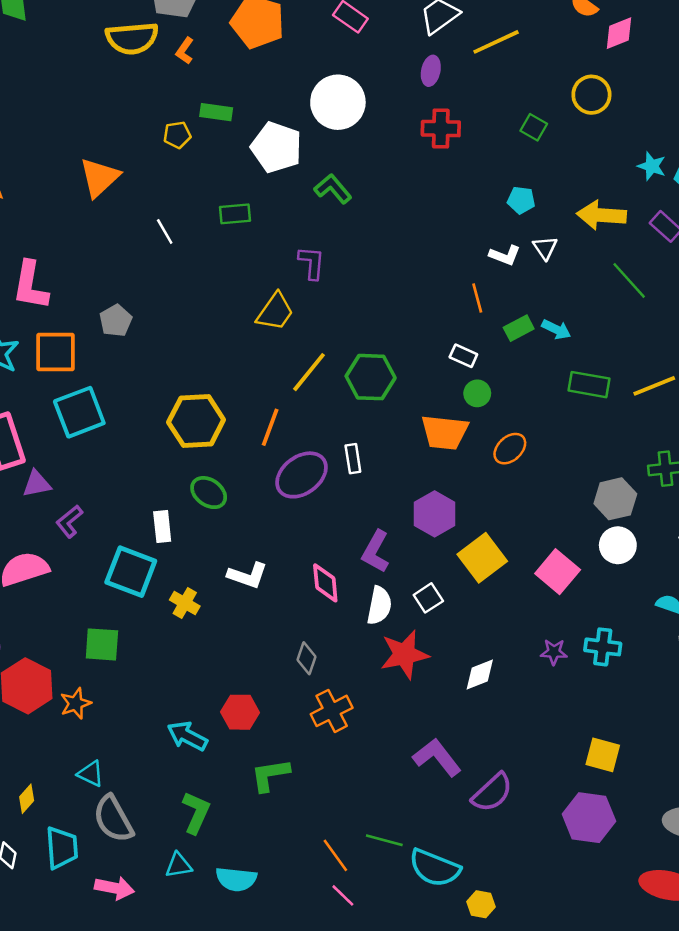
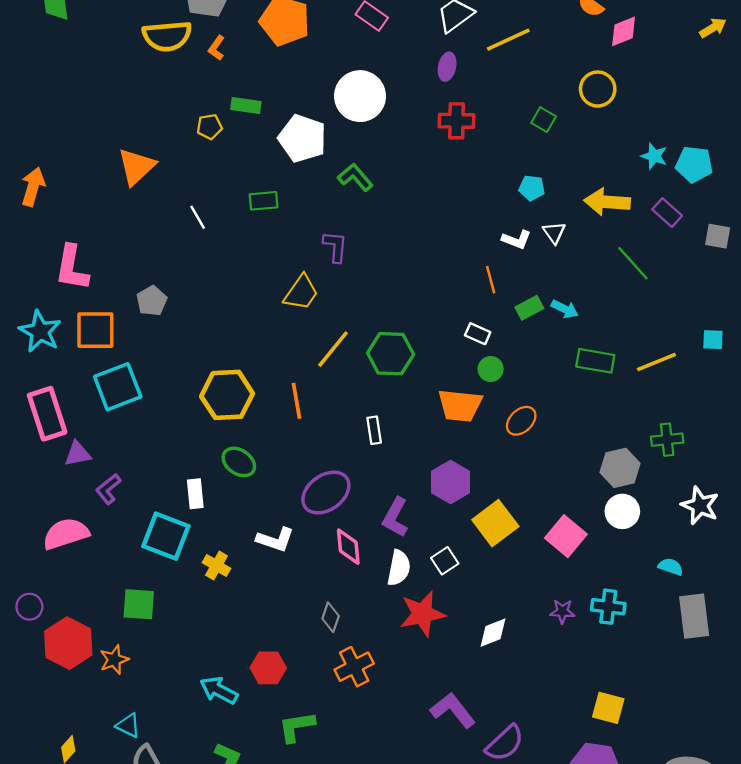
orange line: (270, 427) -> (296, 401), turned -30
purple ellipse: (302, 475) -> (326, 493), moved

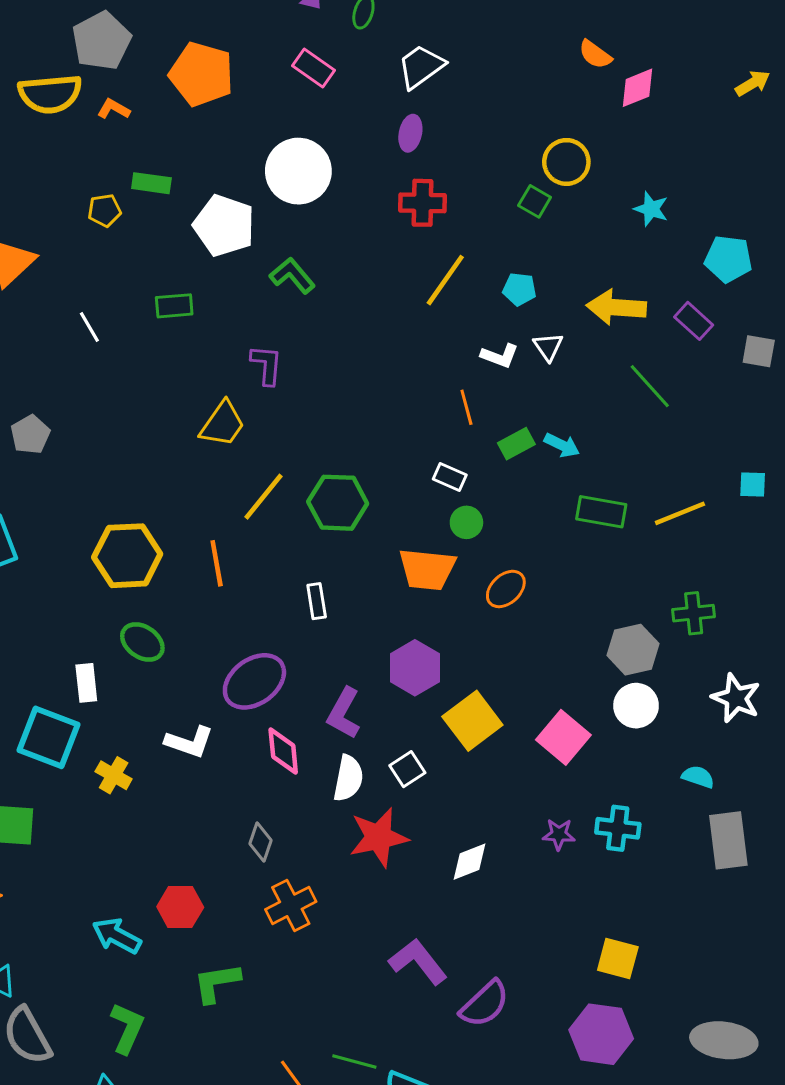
yellow line: (508, 40) -> (445, 280), moved, turned -30
orange L-shape: (216, 48) -> (114, 109), turned 85
yellow circle: (598, 89) -> (566, 162), moved
cyan star: (654, 156) -> (651, 209), moved

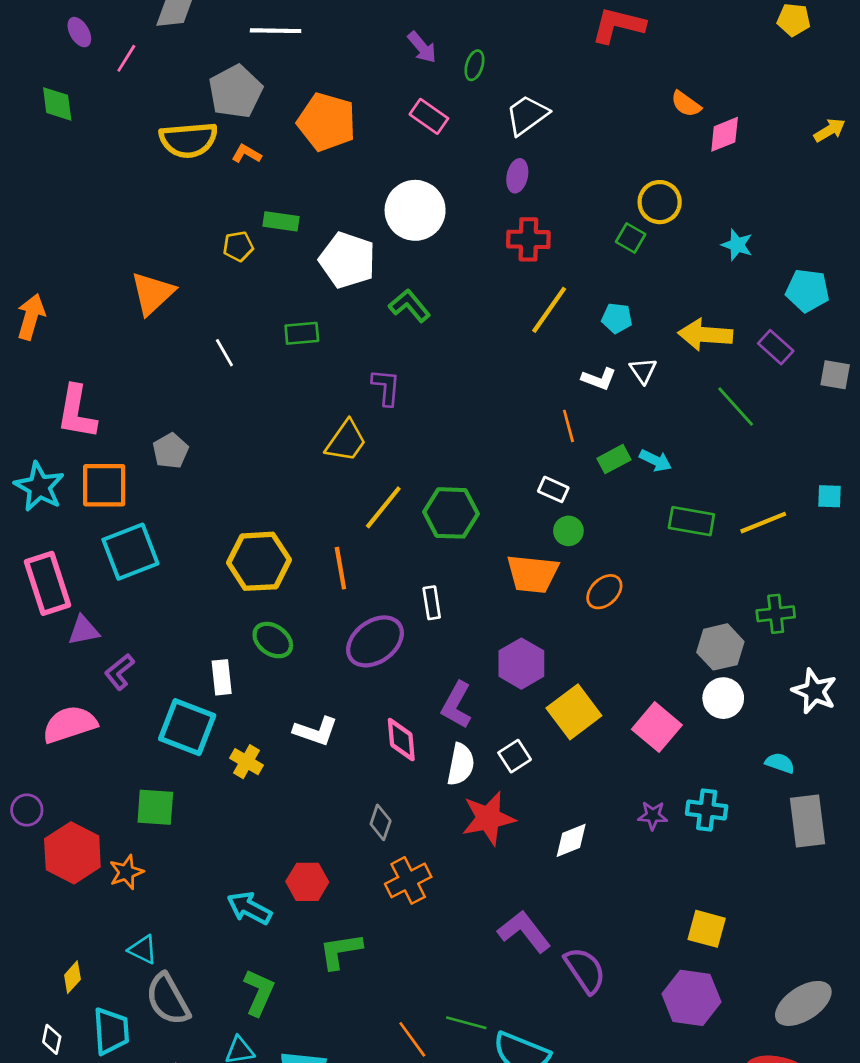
purple ellipse: (254, 681) -> (375, 641), moved
purple semicircle: (485, 1004) -> (585, 970), turned -81
gray ellipse: (724, 1040) -> (803, 1003), turned -40

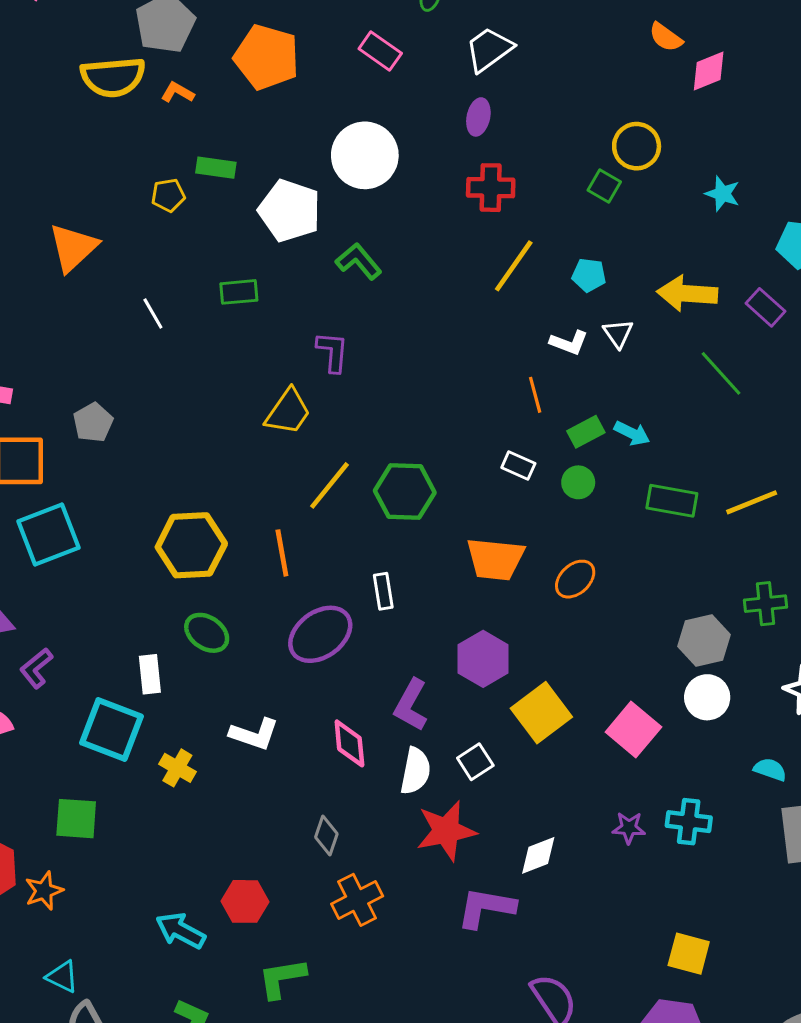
green circle: (568, 531) -> (578, 482), moved
purple L-shape: (524, 932) -> (486, 908), moved, turned -42

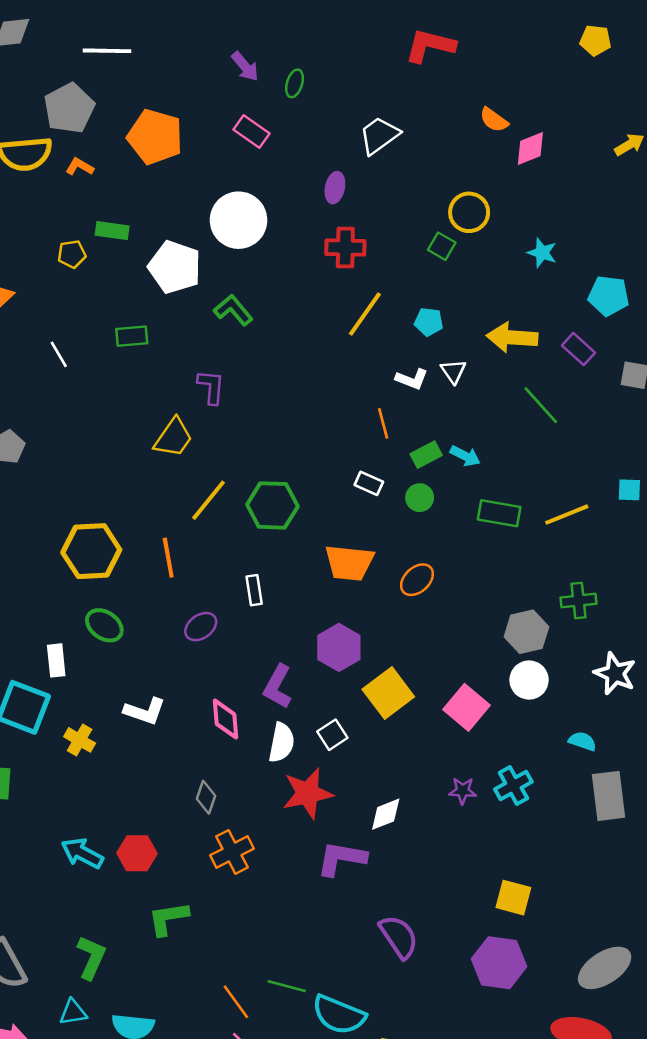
white trapezoid: (489, 49) -> (379, 135), moved
purple ellipse: (320, 634) -> (201, 627), size x0.6
cyan cross: (689, 822) -> (513, 786), turned -36
cyan arrow: (181, 931) -> (82, 853), moved

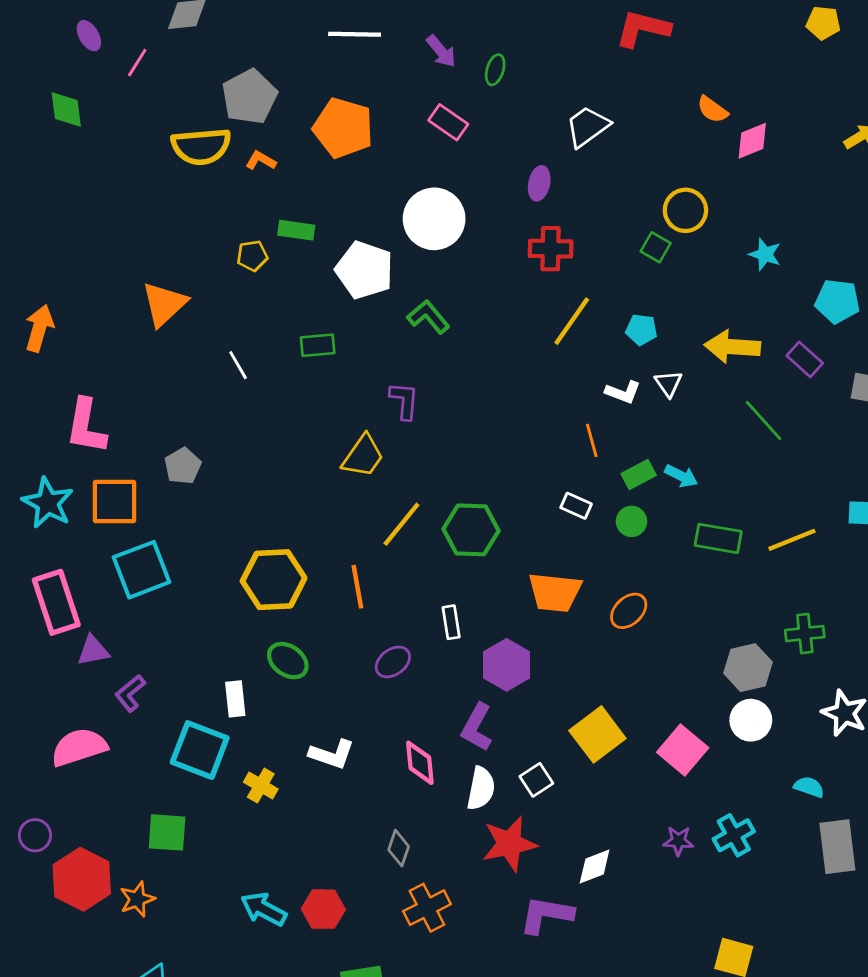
white line: (107, 51) -> (355, 34), moved
purple hexagon: (339, 647) -> (507, 665), moved

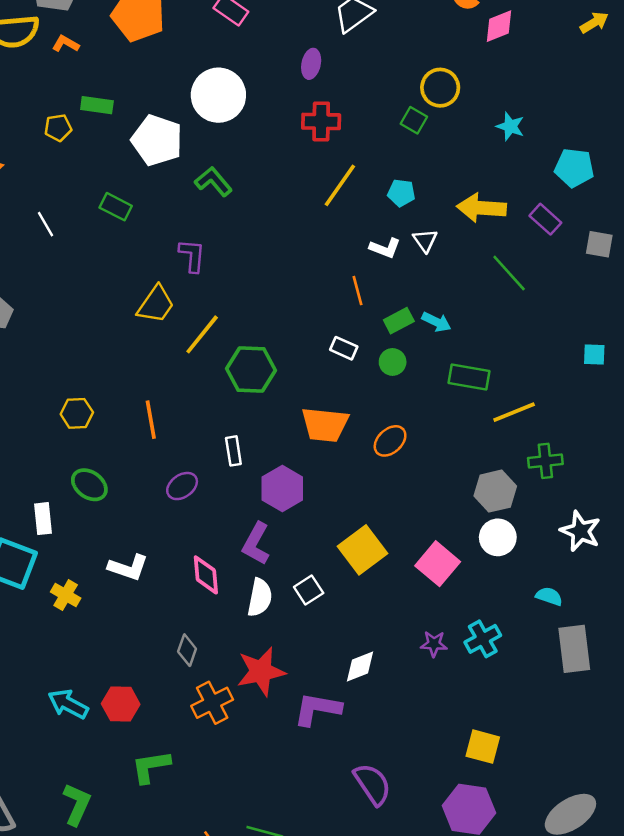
green rectangle: (318, 345) -> (116, 207), turned 32
yellow line: (401, 524) -> (202, 334), moved
yellow line: (792, 540) -> (514, 412), moved
yellow hexagon: (274, 580) -> (77, 413), size x0.6
red star: (509, 844) -> (261, 671), moved

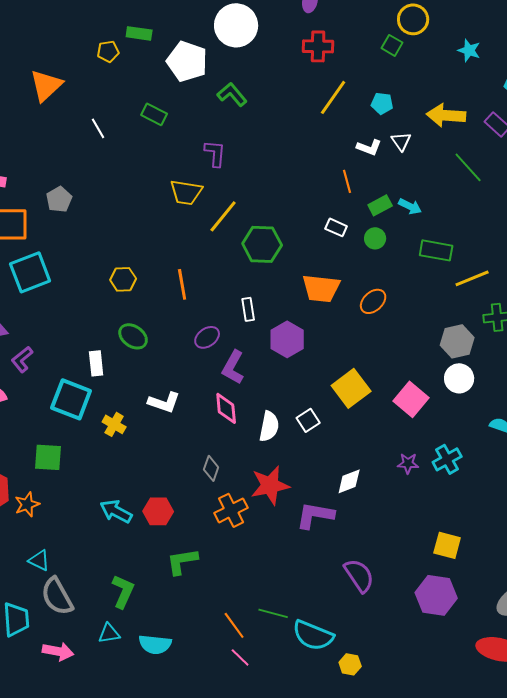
yellow trapezoid: (156, 304) -> (186, 192), turned 64
purple L-shape: (256, 544) -> (233, 367), moved

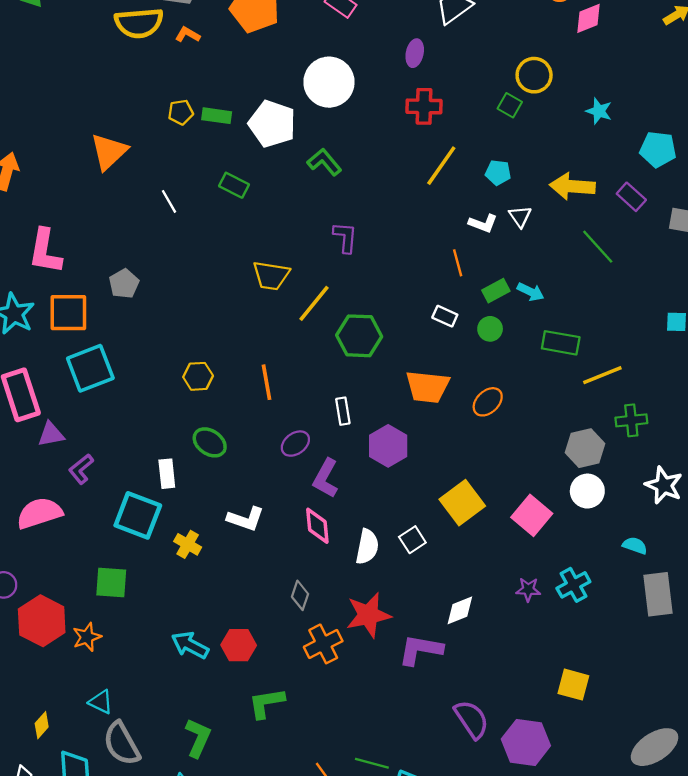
green rectangle: (139, 33) -> (217, 116), moved
purple L-shape: (215, 153) -> (345, 237), moved
purple hexagon: (436, 595) -> (526, 742), moved

